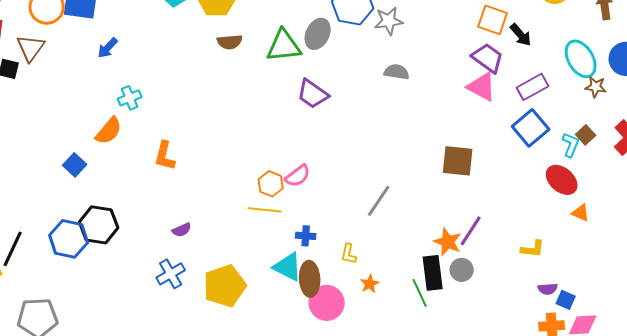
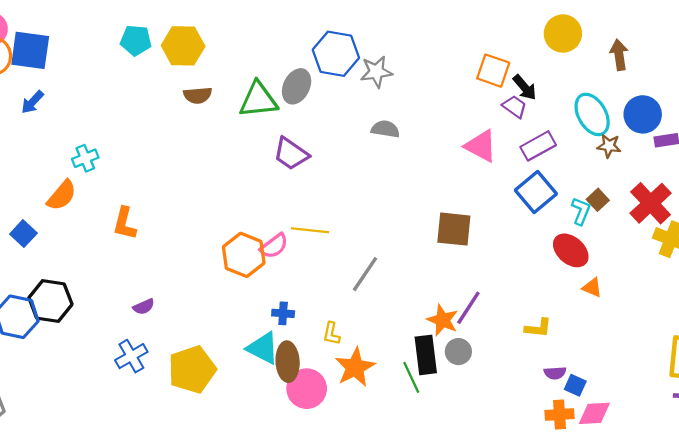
blue arrow: (108, 48) -> (32, 102), moved
purple trapezoid: (488, 58) -> (515, 107), moved, size x0.7
orange hexagon: (271, 184) -> (244, 255), size x1.5
yellow line: (265, 210) -> (310, 230), moved
orange star: (370, 284) -> (355, 367), size x1.8

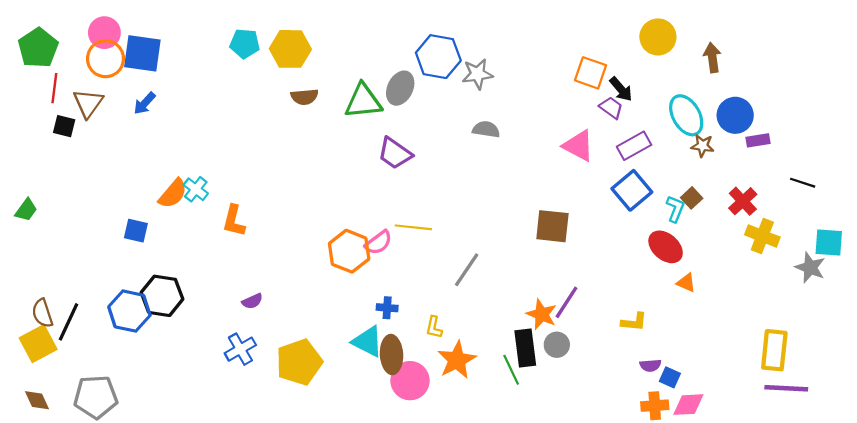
cyan cross: (85, 158) -> (196, 189), moved, turned -30
red cross: (651, 203) -> (743, 201), size x0.7
blue square: (23, 234) -> (136, 231), turned -30

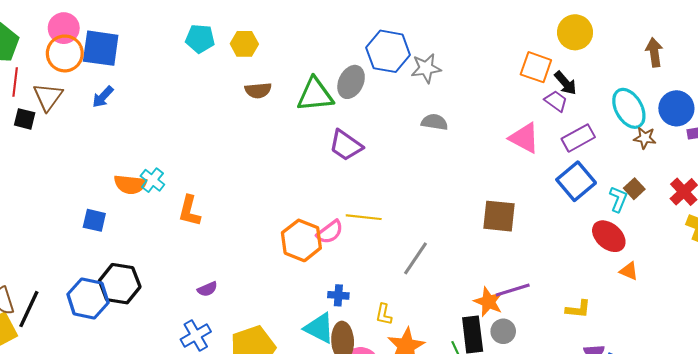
yellow circle: (658, 37) -> (575, 32), moved
yellow hexagon: (290, 49) -> (244, 44), size x0.7
orange semicircle: (173, 194) -> (130, 184), turned 56
purple line: (567, 302) -> (513, 290), turned 40

